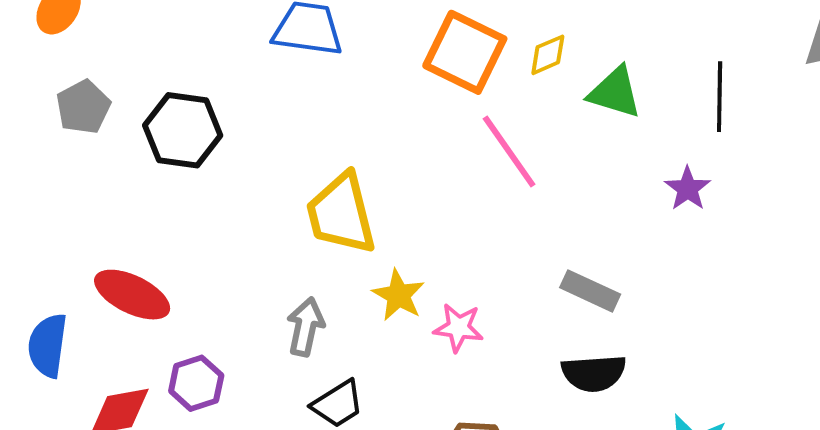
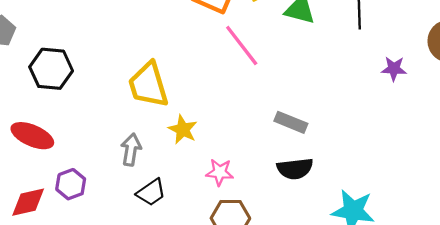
black hexagon: (183, 130) -> (51, 69), moved
purple star: (688, 189) -> (394, 69), moved, turned -30
pink star: (458, 328) -> (220, 172), moved

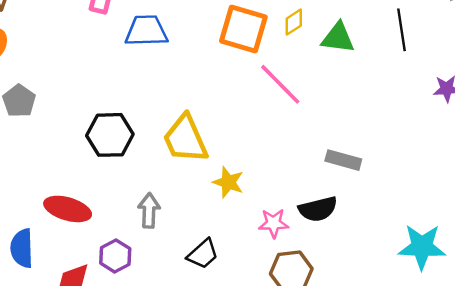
black hexagon: (51, 69) -> (110, 135), moved
gray arrow: (131, 150) -> (149, 211), moved
black semicircle: (295, 169) -> (318, 209), moved

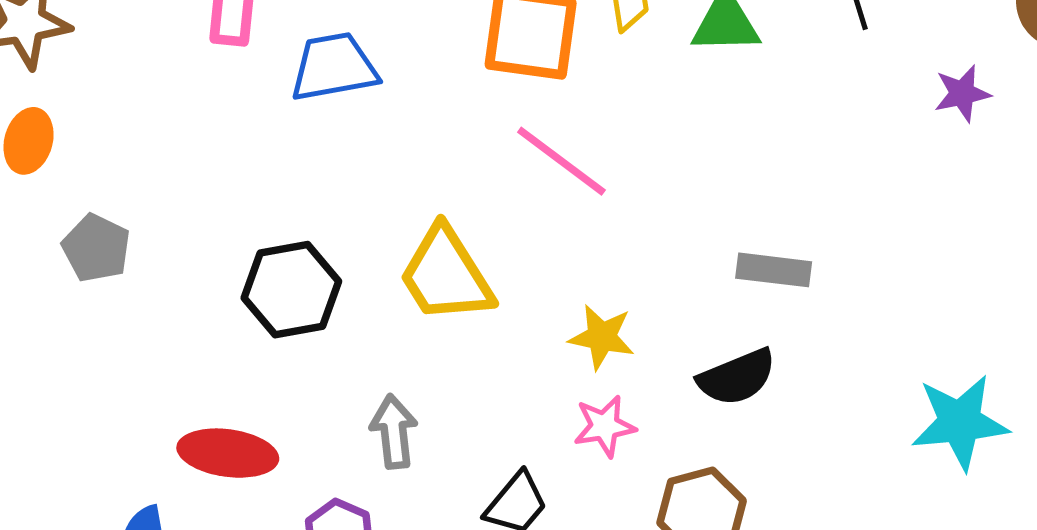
pink line: (280, 84) -> (561, 161), moved
yellow star: (228, 182) -> (602, 337), moved
pink star: (274, 223) -> (605, 426), moved

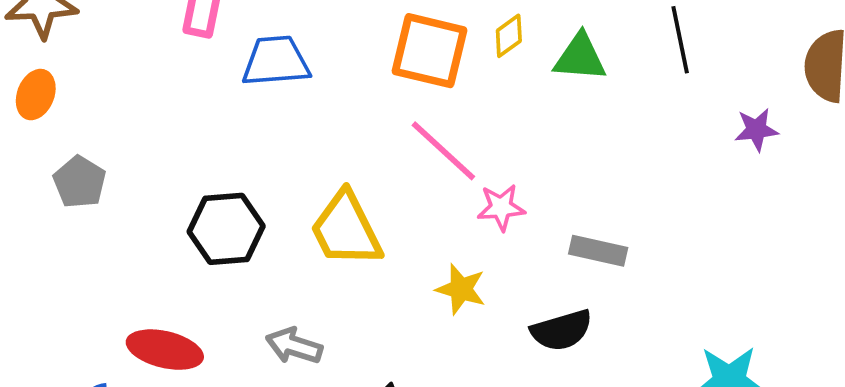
pink star: (605, 426) -> (501, 207), moved
gray arrow: (394, 432) -> (294, 346), turned -72

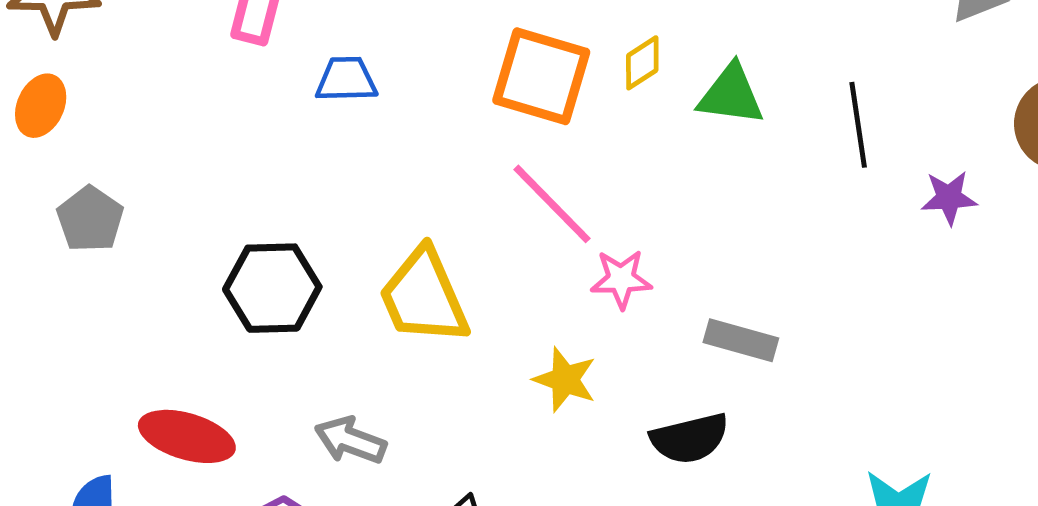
black line: (680, 40) -> (858, 125), moved
blue trapezoid: (276, 61) -> (346, 79), size x0.7

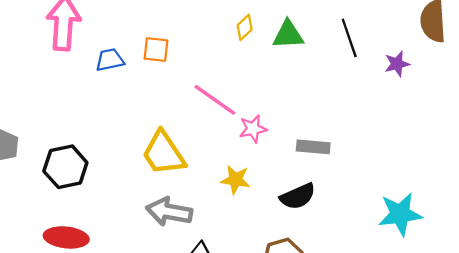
orange square: (541, 76) -> (156, 50), moved, size x0.6
black hexagon: (272, 288) -> (65, 167), moved
gray arrow: (350, 440) -> (169, 212), moved, size x1.4

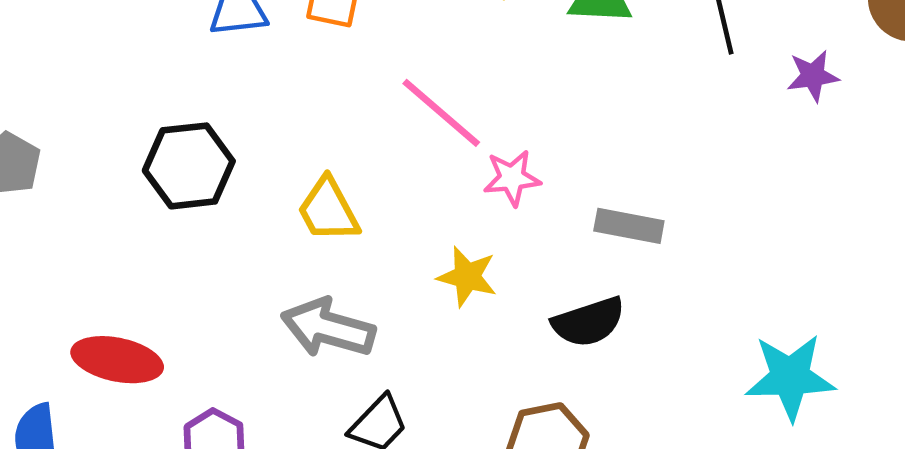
yellow trapezoid: (164, 153) -> (328, 210), size x0.7
black hexagon: (65, 167) -> (189, 166), moved

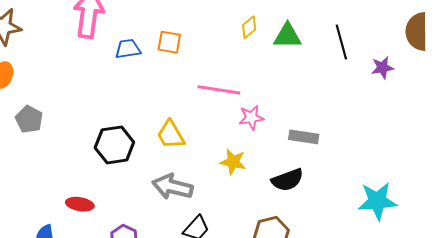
pink line: (441, 113) -> (219, 90), turned -30
black hexagon: (189, 166) -> (114, 145), moved
red ellipse: (117, 360) -> (80, 204), size x0.7

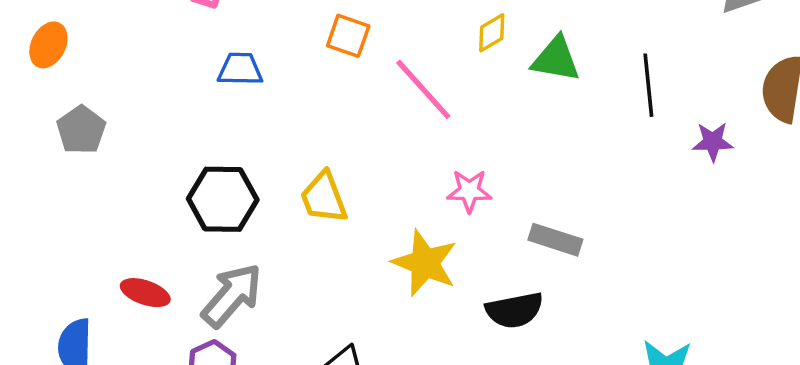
blue trapezoid: (128, 49) -> (240, 69), moved
pink line: (219, 90) -> (423, 89), moved, turned 30
yellow star: (233, 162) -> (425, 263), size x1.4
gray arrow: (172, 187) -> (232, 295), moved, turned 108

